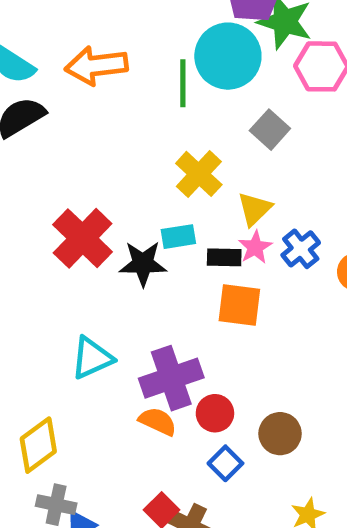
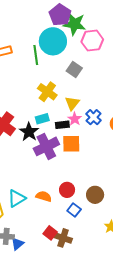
black star: (143, 264) -> (29, 132), turned -30
cyan triangle: (92, 358) -> (17, 198), moved
purple cross: (171, 378) -> (46, 146), moved

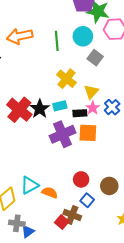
cyan circle: (53, 41) -> (83, 36), moved, size x0.7
black star: (29, 132) -> (40, 109), moved
orange semicircle: (44, 196) -> (50, 193), moved
brown cross: (63, 238) -> (72, 215), moved

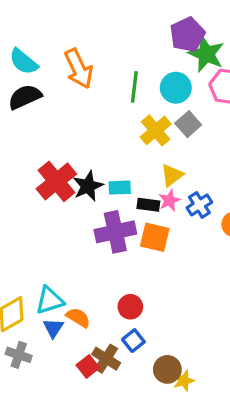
orange arrow: (20, 36) -> (79, 69), turned -115
yellow cross: (66, 79) -> (156, 130), moved
brown circle: (109, 186) -> (167, 369), moved
blue triangle: (28, 231) -> (53, 328), moved, turned -32

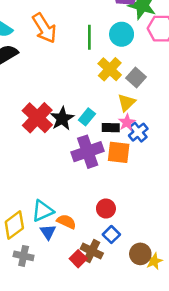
gray square: (188, 124) -> (136, 77), moved
cyan rectangle: (120, 188) -> (87, 117), turned -42
blue cross: (199, 205) -> (138, 132), moved

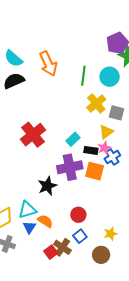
gray square: (136, 77) -> (116, 113), turned -35
black star: (62, 119) -> (47, 186), moved
yellow star: (154, 261) -> (111, 234), moved

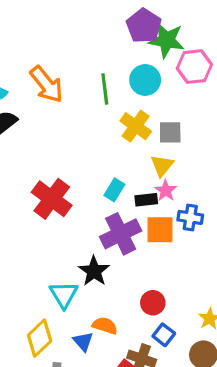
blue cross: (112, 157) -> (190, 217), moved, turned -35
cyan triangle: (27, 210) -> (64, 295), moved, turned -30

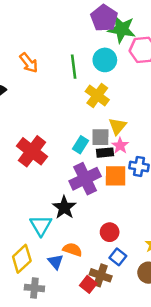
orange arrow: (47, 84) -> (29, 63), size x0.7
gray square: (170, 132) -> (100, 137), moved

